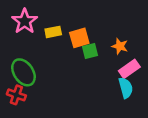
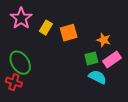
yellow rectangle: (53, 32) -> (46, 28), turned -48
green square: (90, 51) -> (91, 58), moved
cyan semicircle: (126, 88) -> (98, 77), moved, turned -48

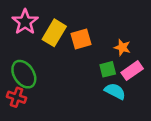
yellow rectangle: (46, 28) -> (54, 33), size x1.5

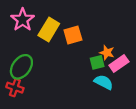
orange star: (122, 47) -> (107, 53), moved
green ellipse: (24, 74) -> (21, 67), turned 70

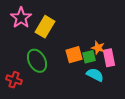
orange square: (73, 35) -> (74, 55), moved
pink rectangle: (119, 64) -> (109, 58), turned -66
green ellipse: (21, 67) -> (37, 61), moved, turned -65

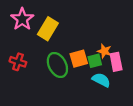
green ellipse: (37, 61) -> (57, 65), moved
red cross: (14, 80) -> (18, 62), moved

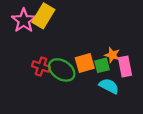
yellow rectangle: (48, 29) -> (43, 16), moved
red cross: (18, 62) -> (41, 66), moved
green ellipse: (57, 65) -> (62, 70), turned -30

